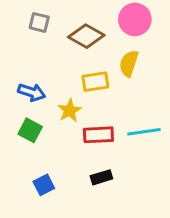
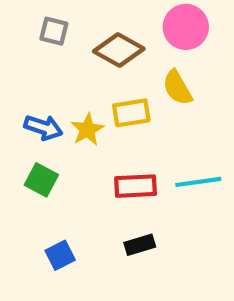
yellow semicircle: (129, 63) -> (177, 88), turned -48
yellow star: (70, 111) -> (87, 130), moved

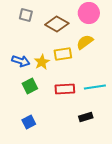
yellow semicircle: (177, 88) -> (85, 42), turned 84
green square: (41, 180) -> (30, 86), moved, turned 35
black rectangle: (140, 245) -> (86, 117), moved

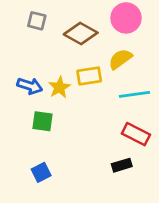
green square: (30, 86) -> (42, 121), turned 35
cyan line: (95, 87) -> (134, 94), moved
red rectangle: (65, 89) -> (136, 134), moved, turned 30

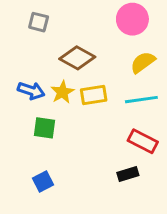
brown diamond: (81, 34) -> (77, 58), moved
yellow semicircle: (120, 59) -> (143, 62), moved
yellow rectangle: (89, 76) -> (94, 95), moved

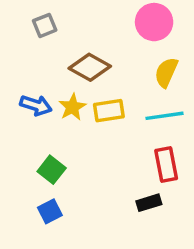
gray square: (39, 22) -> (45, 25), turned -36
yellow semicircle: (143, 62) -> (166, 72), turned -30
green square: (45, 128) -> (52, 170), moved, turned 30
red rectangle: (143, 141) -> (166, 164), turned 52

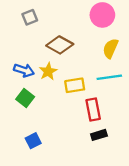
yellow rectangle: (109, 111) -> (75, 85), moved
red rectangle: (166, 164) -> (93, 110), moved
green square: (52, 170) -> (25, 98), moved

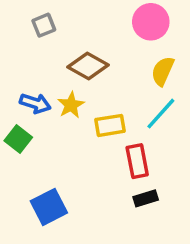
cyan line: (109, 77) -> (161, 114), turned -40
green square: (25, 98) -> (18, 139), moved
blue square: (33, 141) -> (49, 207), size x1.5

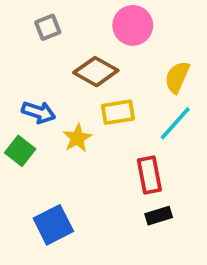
pink circle: (151, 22) -> (133, 25), moved
yellow star: (71, 105) -> (77, 138), moved
yellow rectangle: (110, 125) -> (118, 112), moved

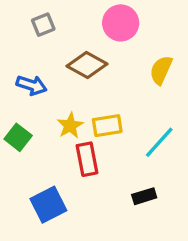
blue arrow: (39, 112) -> (32, 85), moved
yellow rectangle: (118, 112) -> (107, 126), moved
cyan line: (175, 123) -> (159, 142), moved
red rectangle: (149, 175) -> (87, 159), moved

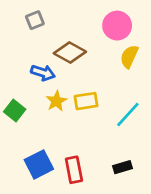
pink circle: (121, 23) -> (117, 26), moved
blue arrow: (32, 85) -> (43, 73), moved
red rectangle: (87, 159) -> (74, 170), moved
black rectangle: (144, 196) -> (122, 167), moved

